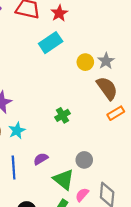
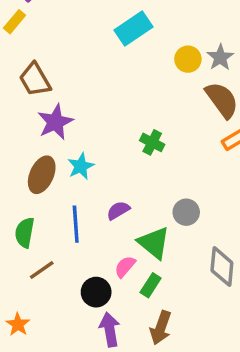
green cross: (62, 115) -> (152, 142), turned -32
pink semicircle: (82, 195) -> (125, 267), moved

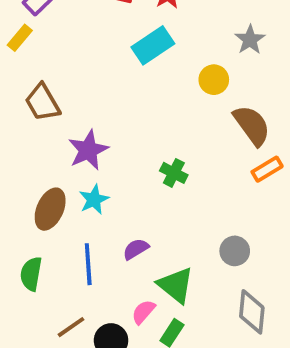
gray star: (220, 57) -> (250, 40), moved
purple star: (55, 122) -> (88, 150), moved
gray circle: (186, 212) -> (235, 251), moved
brown line: (42, 270) -> (71, 327), moved

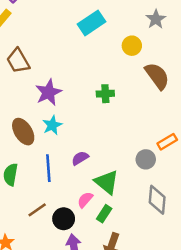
orange rectangle: (267, 169) -> (167, 142), moved
green cross: (174, 173) -> (105, 94), moved, turned -30
brown ellipse: (50, 209) -> (23, 132), turned -56

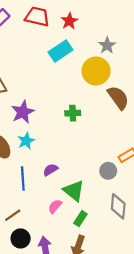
gray star: (156, 19) -> (107, 45), moved
yellow circle: (132, 46) -> (96, 71), size x1.6
green rectangle: (104, 214) -> (80, 219), moved
black circle: (64, 219) -> (21, 238), moved

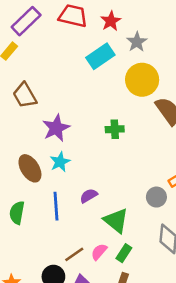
gray star: (107, 45) -> (137, 42), moved
pink semicircle: (55, 206) -> (99, 252), moved
brown line: (13, 215) -> (74, 254), moved

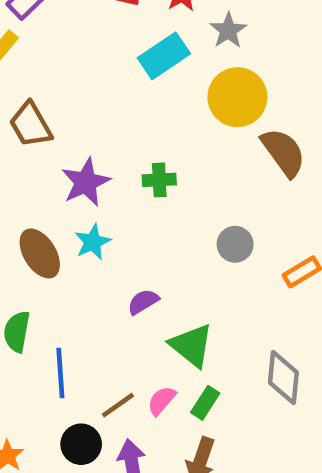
green cross: (115, 129) -> (159, 180), moved
gray circle: (156, 197) -> (235, 244), moved
blue line: (56, 206) -> (60, 373), moved

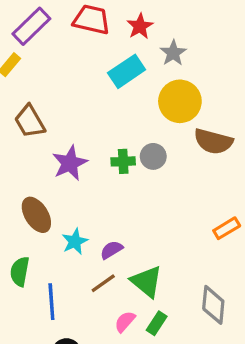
brown semicircle: (283, 152) -> (213, 141), turned 141
cyan star: (93, 242) -> (75, 242), moved
gray circle: (235, 244) -> (153, 156), moved
brown line: (118, 405) -> (103, 283), moved

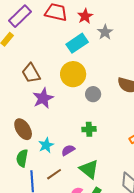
yellow circle: (180, 101) -> (73, 74), moved
brown trapezoid: (30, 121) -> (31, 73), moved
green cross: (123, 161) -> (89, 129), moved
green semicircle: (20, 272) -> (22, 158), moved
brown line: (103, 283) -> (54, 174), moved

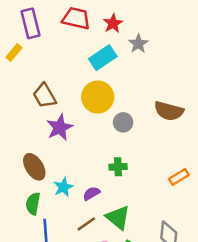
purple rectangle: (20, 16) -> (30, 23), turned -60
brown line: (54, 174) -> (86, 224), moved

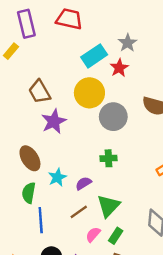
red star: (113, 23) -> (119, 68), moved
gray circle: (123, 122) -> (113, 117), size x1.5
green triangle: (118, 218) -> (109, 206), turned 35

